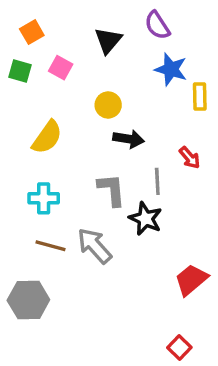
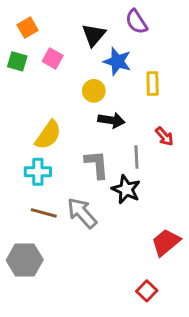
blue star: (171, 69) -> (117, 61), moved
yellow rectangle: (200, 97) -> (153, 83), moved
yellow semicircle: (47, 137) -> (48, 135), moved
red square: (179, 348) -> (147, 291), moved

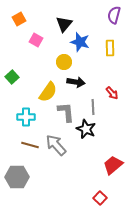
purple semicircle: (136, 22) -> (114, 15), moved, turned 48
green square: (17, 61) -> (12, 77), moved, turned 32
yellow rectangle: (153, 83) -> (110, 48), moved
yellow semicircle: (48, 135) -> (48, 92), moved

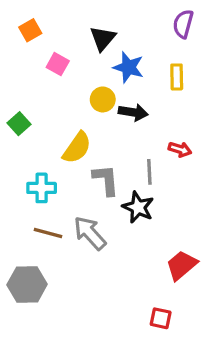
black arrow: (76, 82) -> (133, 112), moved
red arrow: (112, 93) -> (180, 149), turned -32
red square: (100, 198) -> (161, 318), turned -32

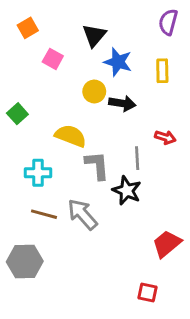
yellow semicircle: (77, 148) -> (71, 136), turned -104

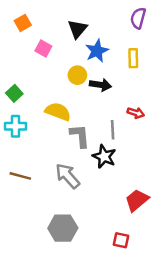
blue star: (118, 62) -> (97, 51), turned 30
cyan cross: (38, 173) -> (15, 126), moved
brown line: (44, 214) -> (20, 176), moved
gray hexagon: (25, 262) -> (63, 228), moved

